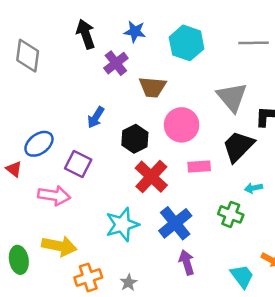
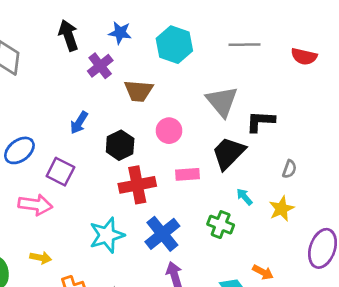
pink circle: (182, 125) -> (169, 131), size x0.7
red cross: (151, 177) -> (137, 185), turned 36
cyan arrow: (253, 188) -> (244, 197), turned 60
yellow arrow: (59, 246) -> (41, 258), size x0.6

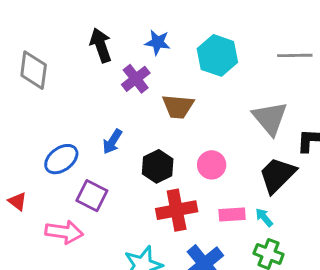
pink circle: (169, 131) -> (212, 165), moved
blue ellipse: (19, 150) -> (61, 159), moved
pink rectangle: (188, 174) -> (232, 215), moved
cyan arrow: (244, 197) -> (264, 217), moved

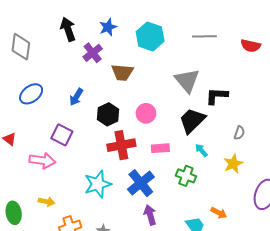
blue star: (158, 42) -> (108, 27), turned -30
blue ellipse: (61, 159) -> (31, 94), moved
cyan arrow: (264, 217) -> (201, 150), moved

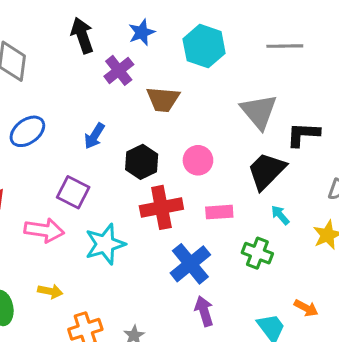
cyan star: (98, 184) -> (105, 244), moved

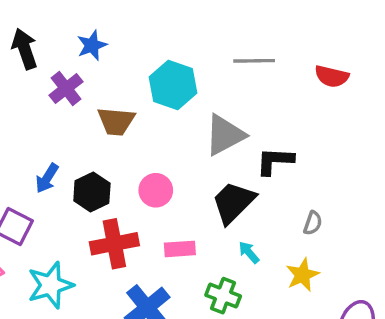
cyan hexagon: (204, 46) -> (173, 85), moved
gray triangle: (259, 112) -> (225, 135), turned 42
blue arrow: (94, 136) -> (47, 178), moved

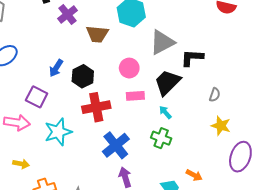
pink circle: (156, 190) -> (129, 68), moved
pink rectangle: (180, 249) -> (135, 96), moved
cyan arrow: (249, 252) -> (165, 112), moved
yellow star: (302, 275) -> (221, 126), moved, turned -30

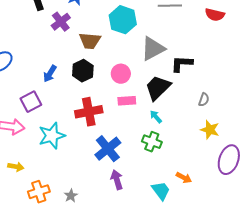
black hexagon: (83, 76) -> (83, 71), moved
purple square: (37, 97) -> (31, 102), turned 35

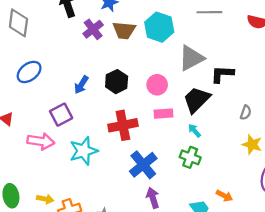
brown trapezoid: (90, 41) -> (124, 30), moved
yellow arrow: (16, 167) -> (45, 199), moved

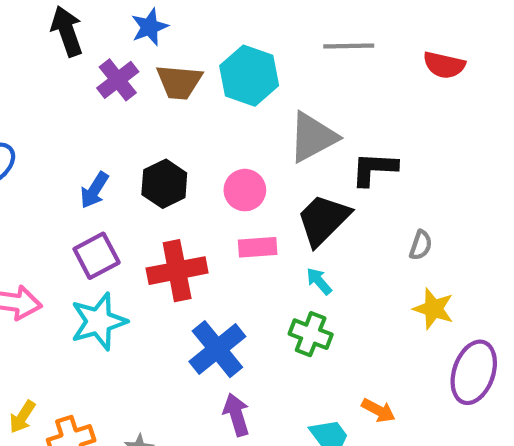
purple square: (61, 115) -> (97, 256), moved
yellow arrow: (45, 199) -> (22, 417), turned 112

